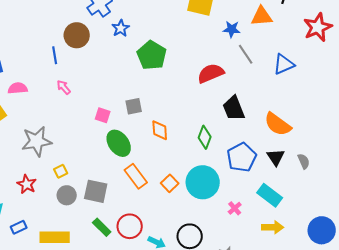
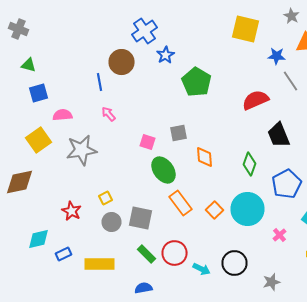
gray star: (37, 141) -> (82, 150), moved

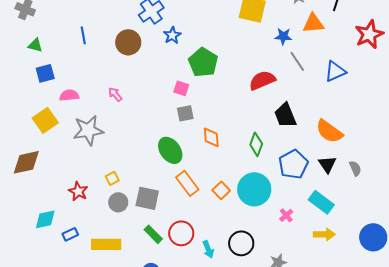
blue line: (100, 82) -> (83, 35), moved
pink square: (148, 142) -> (181, 88), moved
cyan arrow: (202, 269) -> (208, 249), turned 42

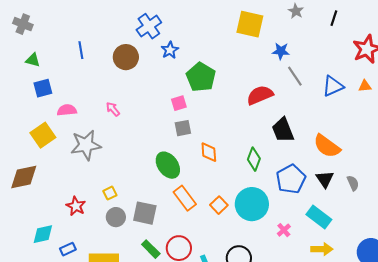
orange triangle: (313, 23) -> (365, 86), moved, size x0.6
pink square: (181, 88) -> (179, 103), turned -35

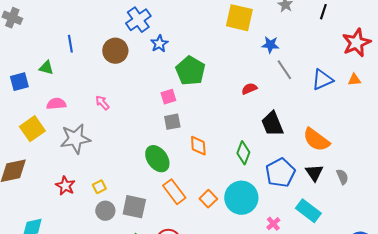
green triangle: (33, 60) -> (46, 68), moved
blue square: (43, 88) -> (19, 82), moved
red semicircle: (260, 95) -> (249, 89), size x0.6
red star: (76, 206) -> (65, 186), moved

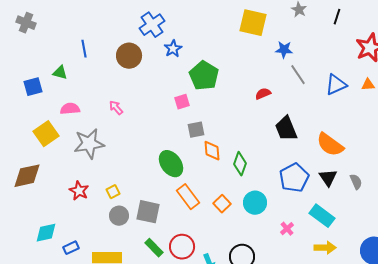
gray square: (172, 122) -> (196, 130), moved
green diamond: (243, 153) -> (240, 164), moved
cyan circle: (241, 198) -> (255, 203), size x0.7

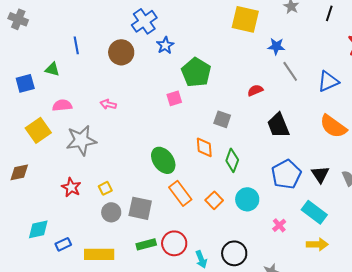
pink arrow: (116, 108) -> (108, 104), turned -35
gray square: (196, 130) -> (222, 119), moved, turned 30
orange semicircle: (330, 145) -> (333, 126), moved
brown diamond: (27, 176) -> (19, 172), size x0.7
green rectangle: (154, 248) -> (146, 244), turned -60

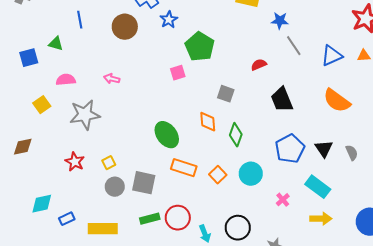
yellow square: (38, 130) -> (42, 105), size x0.7
orange rectangle: (180, 193) -> (184, 168), turned -35

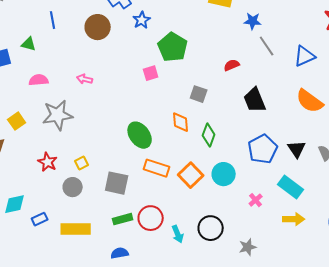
yellow square: (42, 105) -> (17, 121), moved
orange square: (218, 175) -> (191, 175), size x1.4
gray circle: (115, 187) -> (73, 187), moved

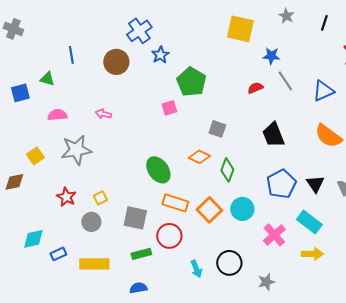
red semicircle: (232, 65) -> (255, 88), moved
orange diamond: (181, 122) -> (199, 157), turned -60
pink cross: (256, 200) -> (274, 235), size x1.6
red circle: (151, 218) -> (169, 236), moved

